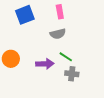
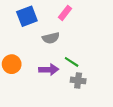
pink rectangle: (60, 12) -> (65, 13), turned 48
gray semicircle: (58, 34) -> (51, 38), moved

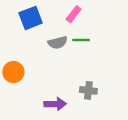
green line: (72, 62) -> (81, 40), moved, turned -32
purple arrow: (49, 70) -> (55, 104), moved

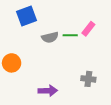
pink rectangle: (74, 14) -> (88, 29), moved
gray cross: (88, 90) -> (88, 79), moved

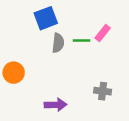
blue square: (26, 16) -> (46, 18), moved
gray semicircle: (50, 37) -> (58, 43), turned -70

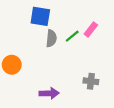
blue square: (46, 18) -> (40, 16), turned 30
green line: (82, 40) -> (72, 36), turned -40

